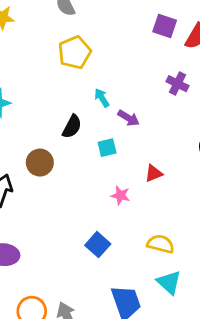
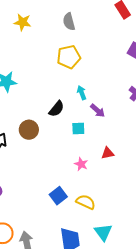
yellow semicircle: (161, 244) -> (86, 202), moved

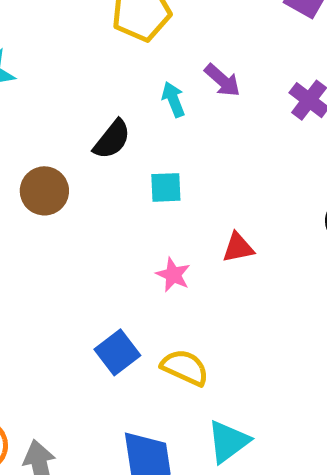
purple arrow: (98, 111) -> (222, 80), moved
cyan triangle: (103, 232) -> (228, 442), turned 30

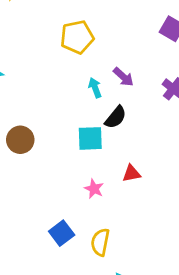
black semicircle: (112, 139) -> (116, 117), moved
cyan square: (166, 187) -> (90, 138), size x1.4
yellow semicircle: (185, 367) -> (100, 242), turned -104

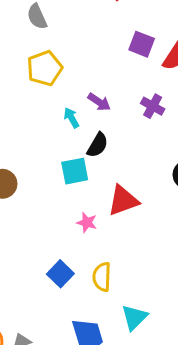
red triangle: (132, 173) -> (123, 201), size x1.6

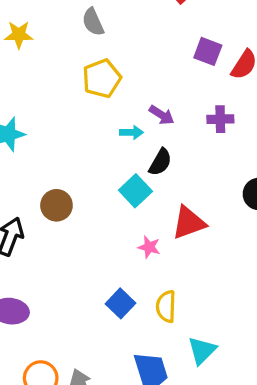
purple cross: (153, 106) -> (220, 119), turned -30
cyan arrow: (71, 118) -> (131, 132), turned 120
cyan square: (75, 171) -> (135, 191), turned -32

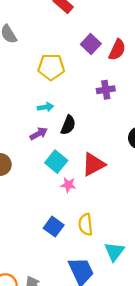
purple square: (208, 51) -> (91, 44), turned 30
yellow pentagon: (102, 78) -> (51, 67), moved, turned 30
purple arrow: (162, 115) -> (39, 134), moved, turned -54
cyan square: (135, 191) -> (56, 162), moved

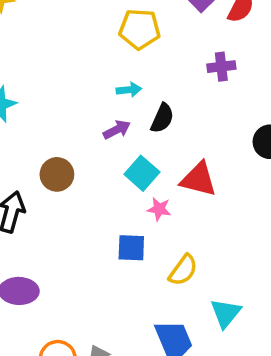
red triangle: (93, 164) -> (199, 179), turned 40
yellow semicircle: (86, 224) -> (183, 270), turned -140
blue square: (54, 227) -> (131, 248), moved, turned -36

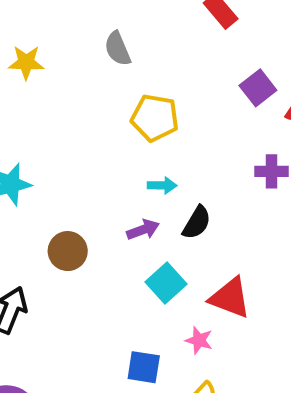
yellow pentagon: (140, 29) -> (155, 118), moved
brown circle: (57, 174) -> (68, 251), moved
pink star: (159, 209) -> (199, 340), moved

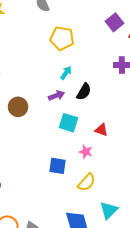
cyan arrow: (162, 185) -> (66, 73), turned -56
cyan square: (166, 283) -> (68, 123), turned -30
red triangle: (230, 298) -> (101, 130), size x0.6

